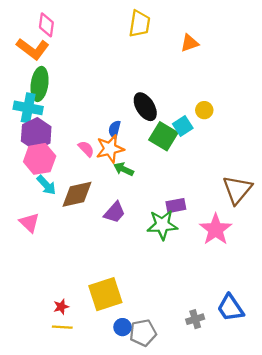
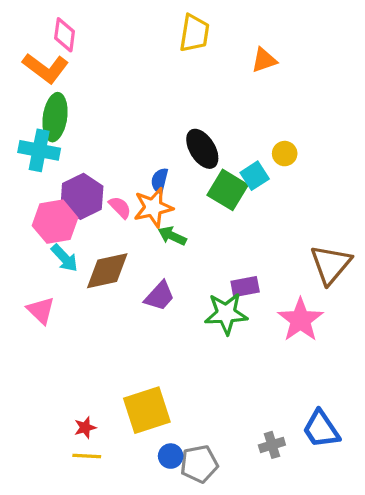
purple hexagon: (36, 134) -> (82, 196), moved

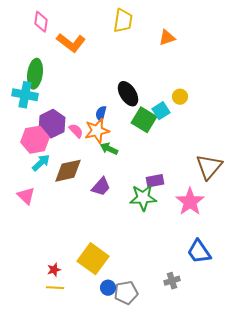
orange L-shape: (46, 68) -> (71, 43), moved
cyan arrow: (65, 258) -> (41, 163), turned -90
yellow square: (147, 410) -> (93, 259), turned -36
blue trapezoid: (321, 429) -> (199, 252), moved

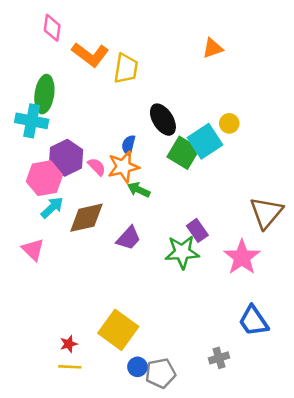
yellow trapezoid: (123, 21) -> (126, 69), moved
cyan square: (161, 111) -> (205, 141), size x1.5
purple rectangle: (155, 181) -> (197, 230), turned 66

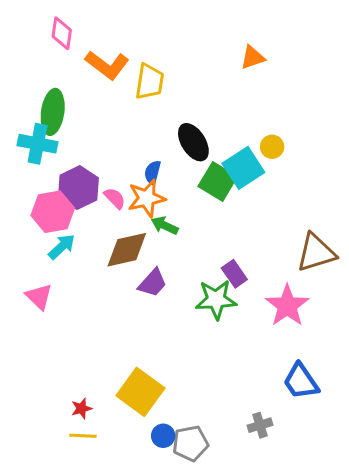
brown triangle: (266, 213) -> (316, 253), turned 33
brown diamond: (86, 218) -> (127, 250), moved

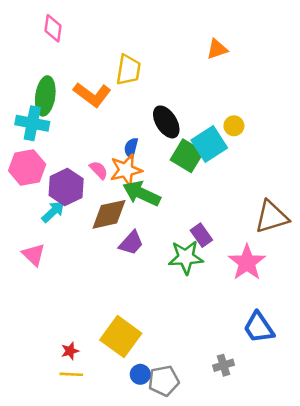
orange L-shape: (107, 65) -> (92, 95), moved
purple hexagon: (78, 188) -> (66, 187), moved
pink hexagon: (53, 212) -> (27, 167), moved
green arrow: (165, 225) -> (142, 193), size x1.6

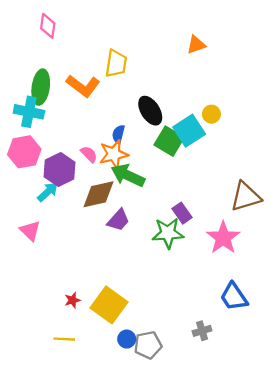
red star: (70, 351) -> (73, 300), moved

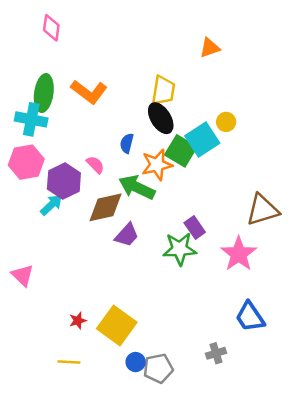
yellow trapezoid: (116, 64) -> (163, 91), moved
orange star: (114, 154) -> (157, 165), moved
pink triangle: (30, 231) -> (22, 275), moved

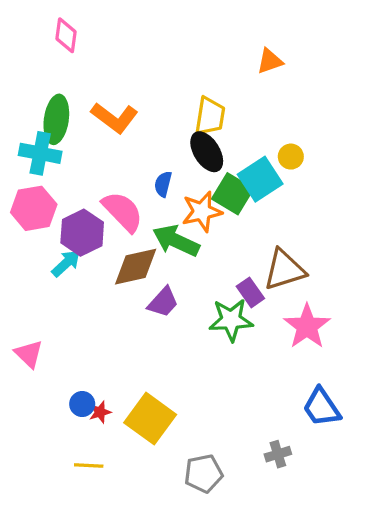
pink semicircle: (95, 165) -> (123, 212), size x1.8
brown triangle: (263, 210) -> (284, 270), moved
blue circle: (136, 362) -> (82, 404), moved

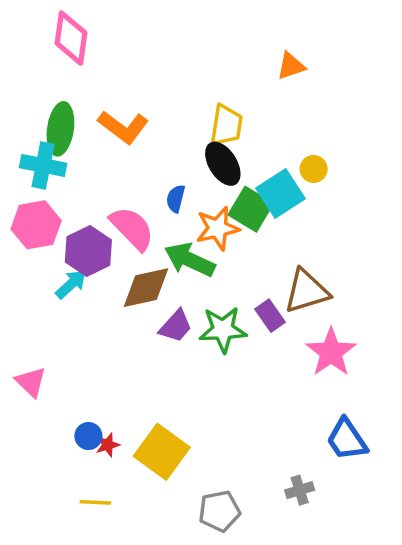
pink diamond: (66, 35) -> (71, 38), size x1.4
green star: (231, 320) -> (223, 330), moved

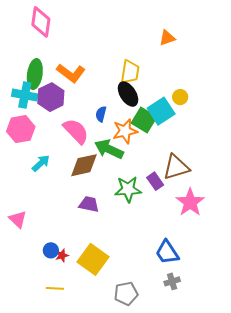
purple hexagon: (88, 251) -> (51, 97), moved
purple trapezoid: (176, 326) -> (89, 204), moved, turned -120
blue trapezoid: (347, 440) -> (167, 252), moved

